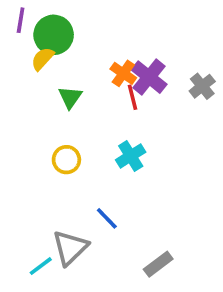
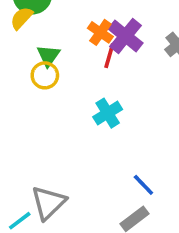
red line: (132, 97) -> (109, 56), turned 30
yellow circle: (66, 160) -> (45, 75), moved
blue line: (107, 218) -> (143, 185), moved

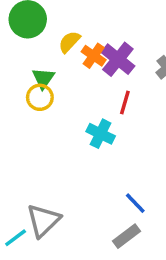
yellow semicircle: (22, 18) -> (69, 42), moved
red line: (109, 56) -> (125, 103), moved
cyan cross: (108, 113) -> (101, 134), turned -32

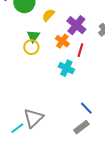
orange cross: (94, 56) -> (62, 41), moved

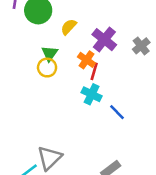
red line: (80, 50) -> (94, 71), moved
blue line: (86, 108) -> (117, 112), moved

